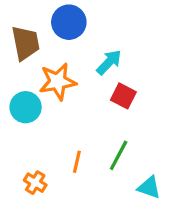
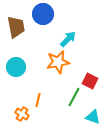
orange star: (58, 82) -> (58, 62), moved
red square: (123, 96) -> (90, 81), moved
orange line: (77, 162) -> (38, 100), moved

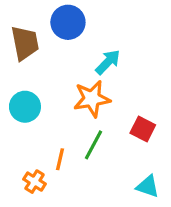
green line: (74, 97) -> (93, 145), moved

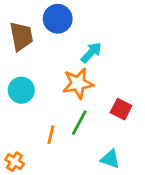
orange cross: (35, 182) -> (15, 162), moved
cyan triangle: (148, 186) -> (110, 159), moved

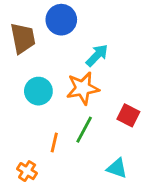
cyan circle: (21, 90) -> (38, 91), moved
orange cross: (15, 162) -> (27, 171), moved

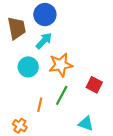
cyan arrow: (97, 55) -> (44, 41), moved

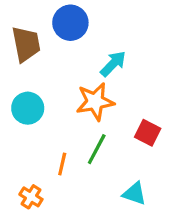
cyan arrow: (44, 41) -> (113, 64), moved
cyan circle: (28, 67) -> (28, 108), moved

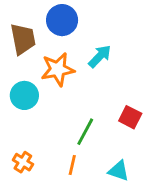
orange star: (95, 102) -> (58, 69), moved
orange line: (62, 164) -> (72, 165), moved
orange cross: (31, 197) -> (23, 162), moved

